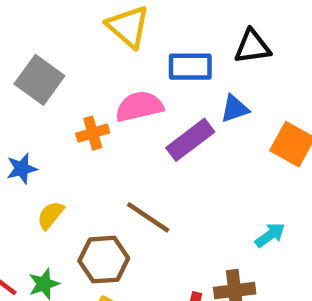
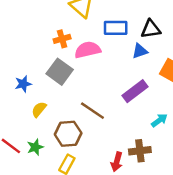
black triangle: (252, 47) -> (151, 29), moved
gray square: (39, 80) -> (60, 72), moved
orange cross: (93, 133) -> (62, 39), moved
purple rectangle: (190, 140) -> (135, 91), moved

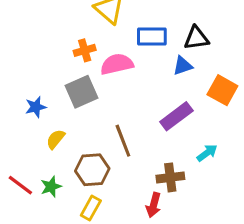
gray square: (60, 72) -> (82, 92), turned 30
brown line: (92, 111) -> (123, 141), turned 35
brown cross: (140, 151) -> (170, 177), moved

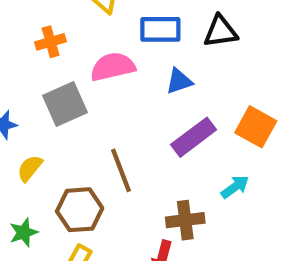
orange cross: (85, 50) -> (51, 42), moved
blue triangle: (183, 66) -> (179, 81), moved
orange square: (222, 90) -> (256, 127), moved

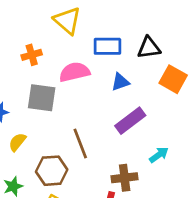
gray square: (65, 104) -> (42, 98), turned 32
orange square: (256, 127) -> (173, 79), moved

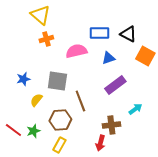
yellow triangle: (67, 21) -> (40, 15), moved
black triangle: (149, 48) -> (128, 34), turned 36
gray square: (42, 98) -> (57, 81), moved

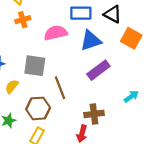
blue triangle: (108, 58) -> (91, 41), size x1.5
cyan arrow: (135, 109) -> (131, 96), moved

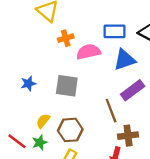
orange cross: (23, 20) -> (66, 38), moved
yellow semicircle: (12, 87) -> (43, 121), moved
brown line: (60, 88) -> (111, 111), moved

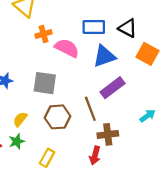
pink semicircle: (88, 52) -> (67, 48), turned 40
brown hexagon: (70, 130) -> (58, 117), moved

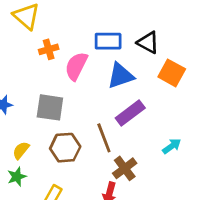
pink semicircle: (67, 48) -> (76, 66), turned -90
brown cross: (108, 134) -> (125, 168), turned -30

